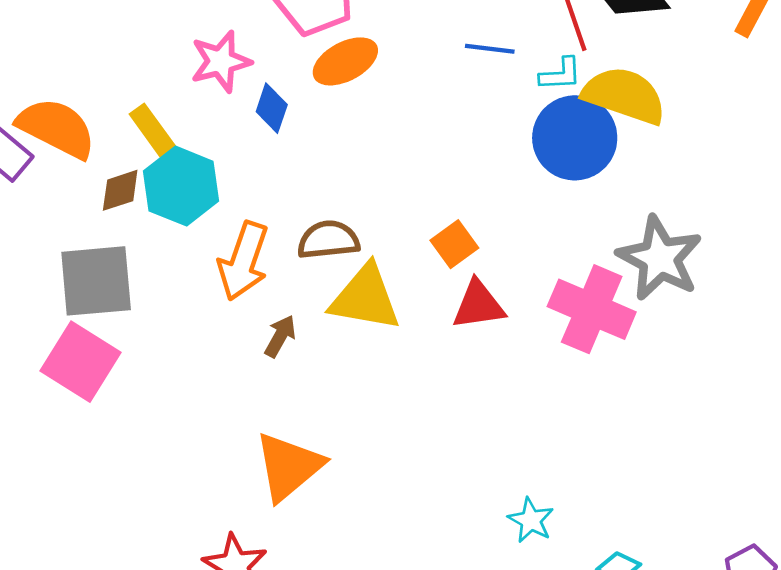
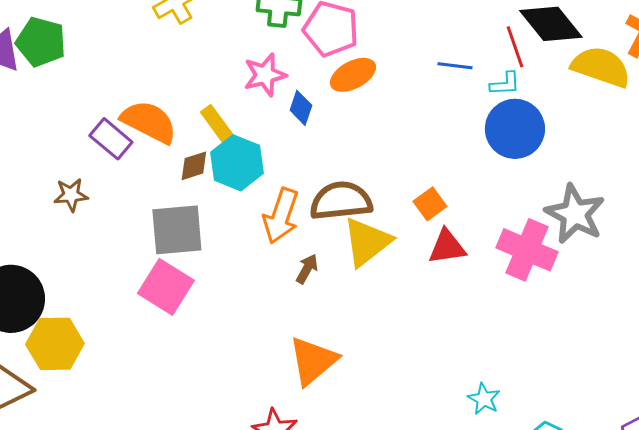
yellow semicircle: (624, 95) -> (601, 67), moved
brown semicircle: (328, 240) -> (341, 201), size x1.4
yellow triangle: (365, 298) -> (367, 242), turned -48

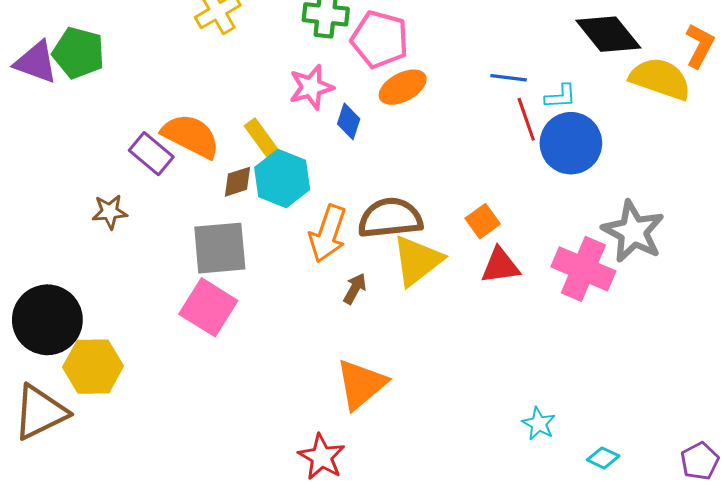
red line: (515, 47) -> (526, 119), moved

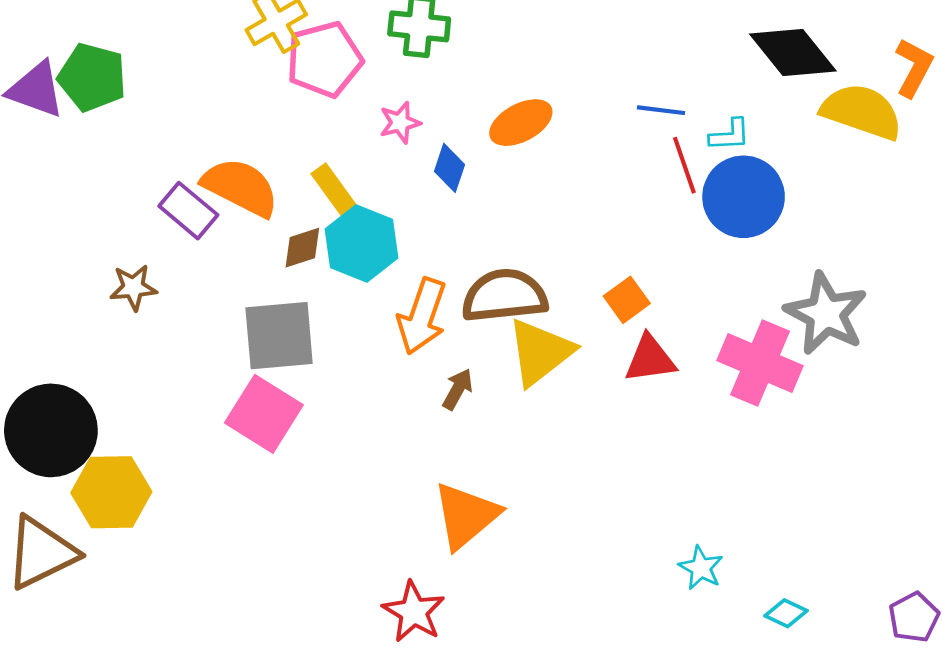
pink pentagon: (380, 39) -> (324, 59), moved, turned -30
pink star: (311, 87) -> (400, 123), size x0.7

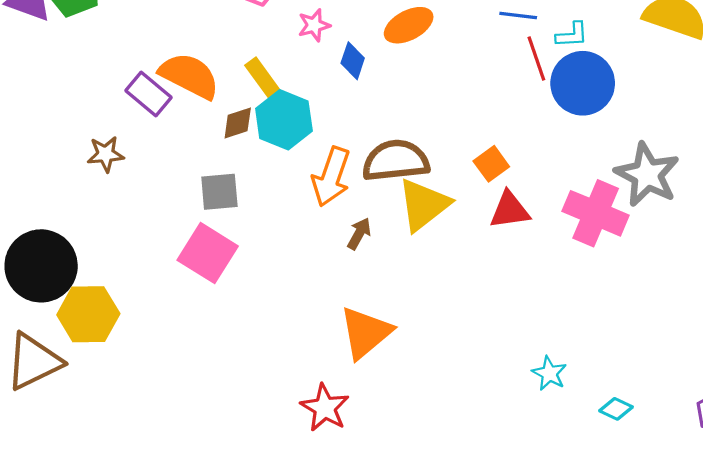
gray square: (279, 336) -> (219, 192), size x0.7

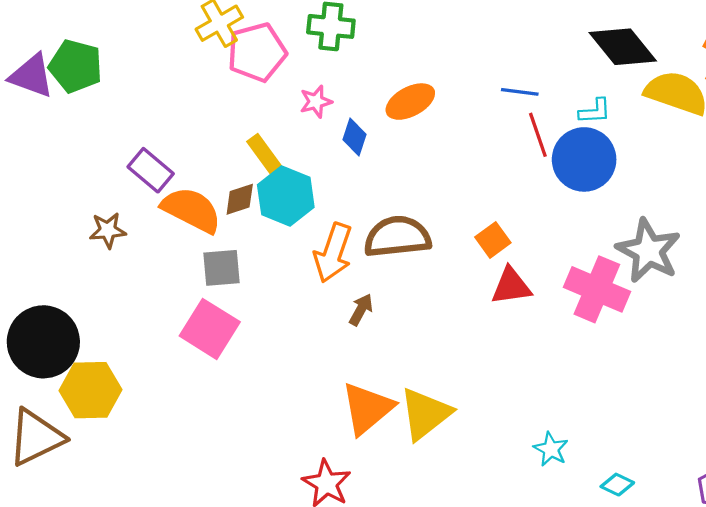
cyan L-shape: (572, 35) -> (595, 111), moved
orange semicircle: (189, 76) -> (191, 210), moved
yellow triangle: (424, 205) -> (425, 414), moved

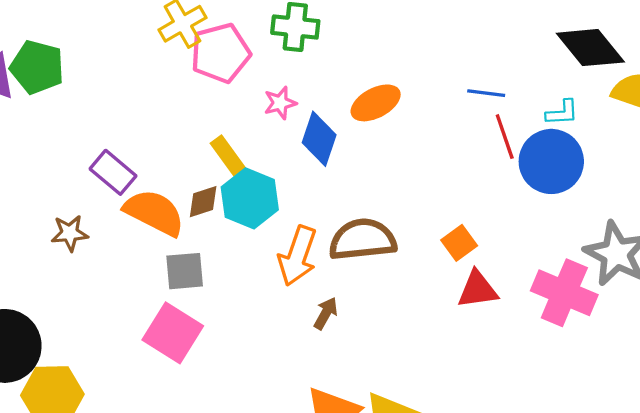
blue diamond: (354, 137) -> (319, 139), size x1.4

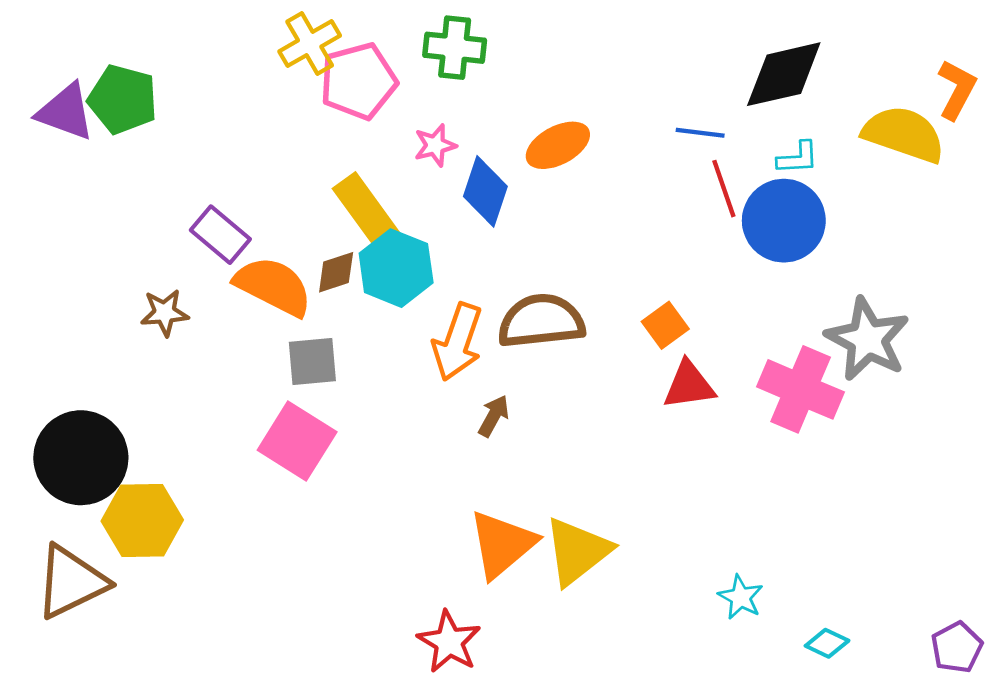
black diamond: (590, 48) -> (784, 74), moved, turned -64
yellow rectangle: (228, 156) -> (368, 214), size x1.5

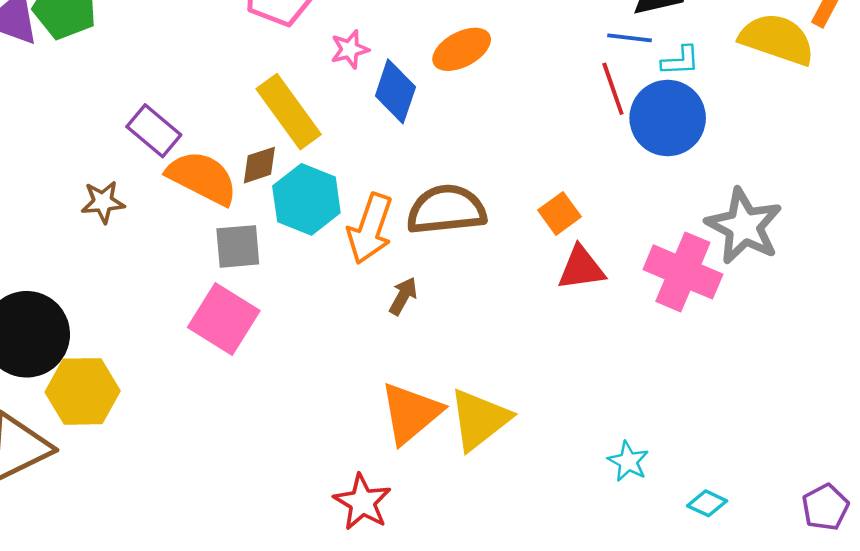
blue line: (700, 133) -> (629, 38), moved
cyan hexagon: (396, 268) -> (306, 199), moved

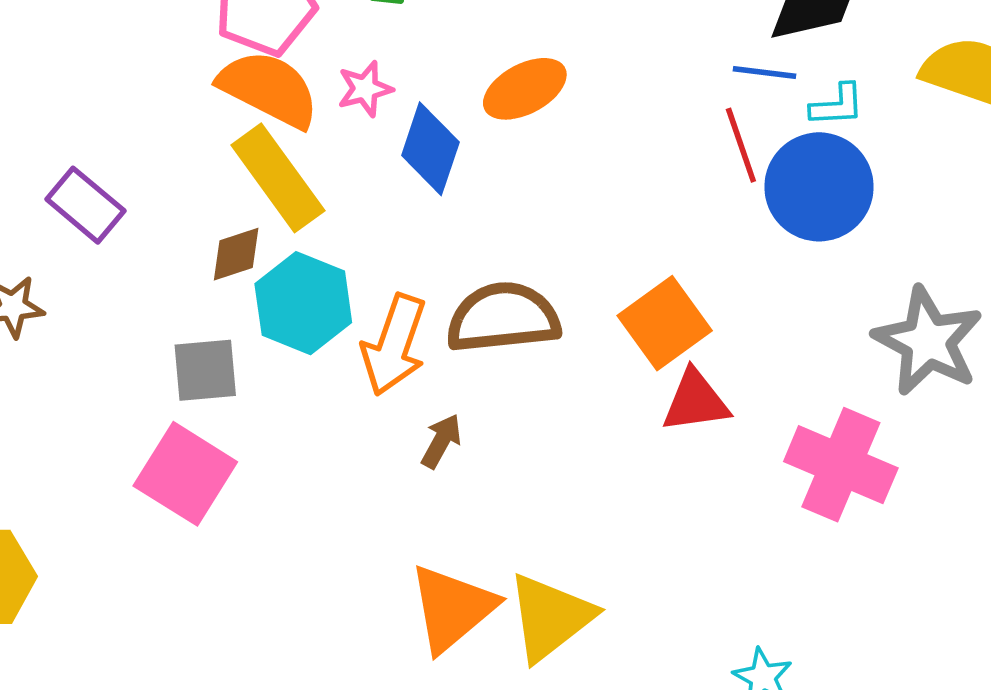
orange semicircle: (202, 178) -> (269, 89), moved
orange square: (560, 213) -> (665, 323), size x1.5
pink cross: (683, 272) -> (841, 465), moved

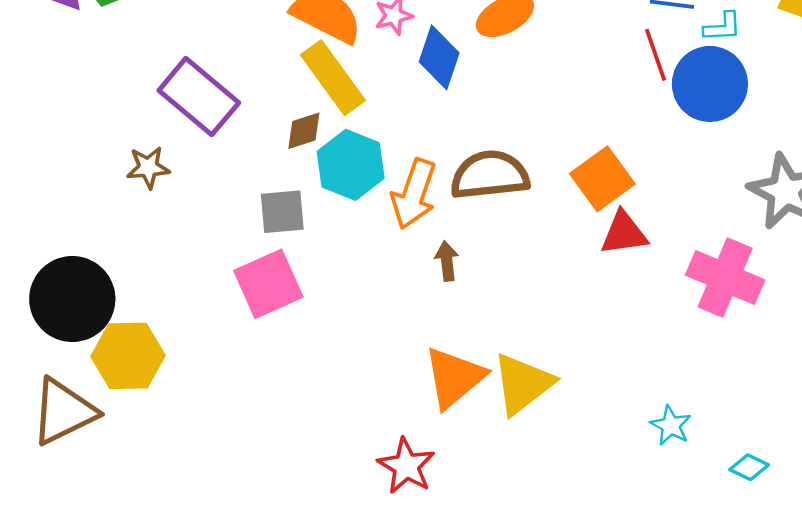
purple rectangle: (85, 205) -> (199, 97), size x1.5
brown arrow: (441, 441) -> (447, 261), turned -36
pink square: (185, 474) -> (268, 284), turned 34

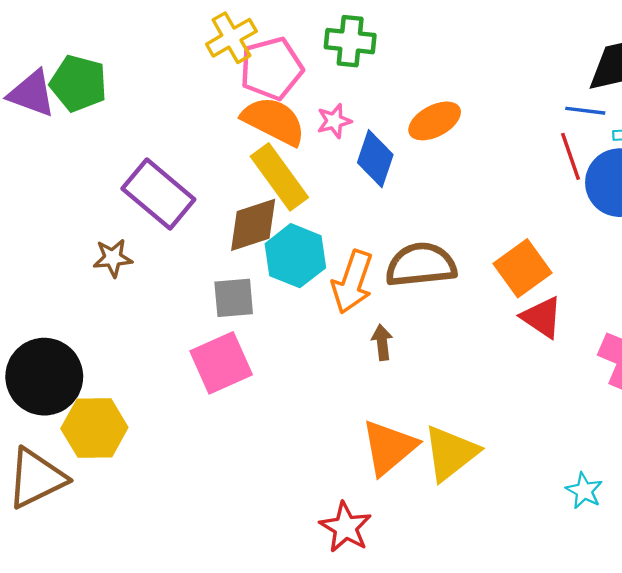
brown diamond: (304, 131) -> (253, 225), size x1.6
red triangle: (624, 233) -> (542, 317), turned 42

